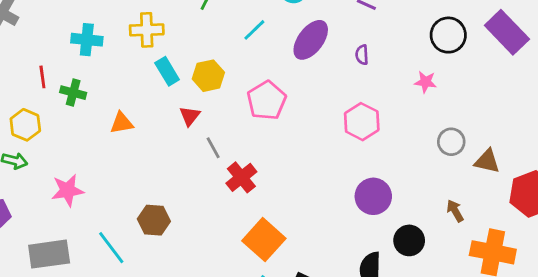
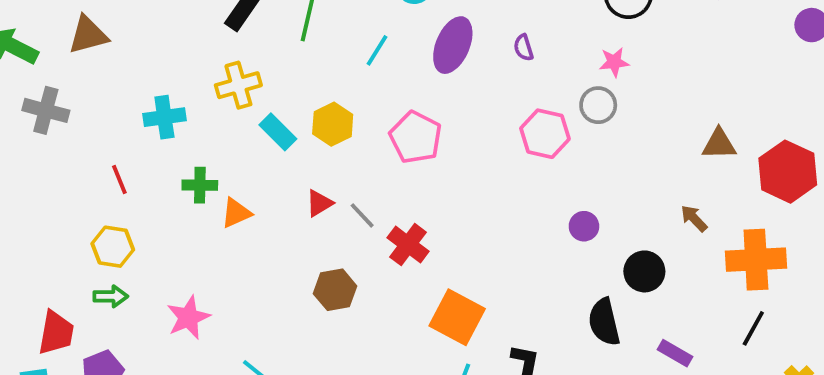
green cross: (73, 93) -> (200, 185), moved
red triangle: (190, 116) -> (319, 203), moved, turned 35
gray circle: (451, 142) -> (598, 105), moved
purple circle: (373, 196) -> (584, 226), size x0.6
brown hexagon: (154, 220) -> (335, 290), moved

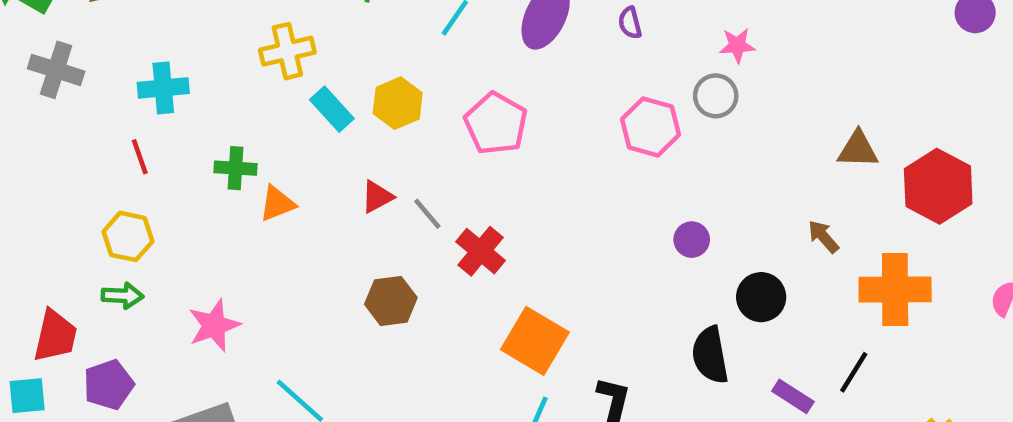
cyan cross: (164, 117) -> (163, 88), moved
black line: (753, 328) -> (854, 372), moved

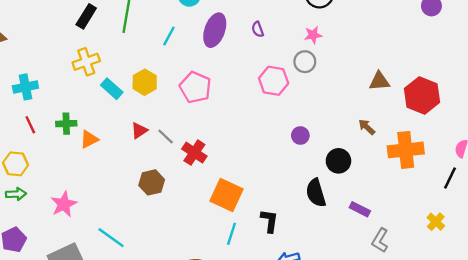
red line: (140, 157) -> (30, 125), moved
black line: (854, 372) -> (450, 178), moved

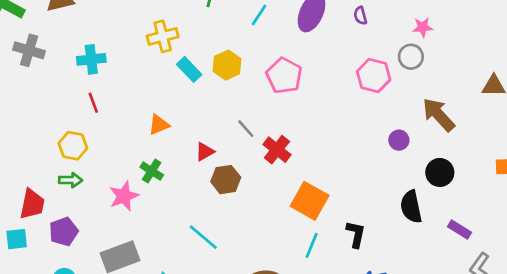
green cross: (66, 124) -> (152, 171), moved, turned 30
brown arrow: (367, 127) -> (439, 115), moved, size x1.8
red triangle: (139, 131) -> (205, 152), moved
cyan line: (111, 238) -> (203, 237), moved

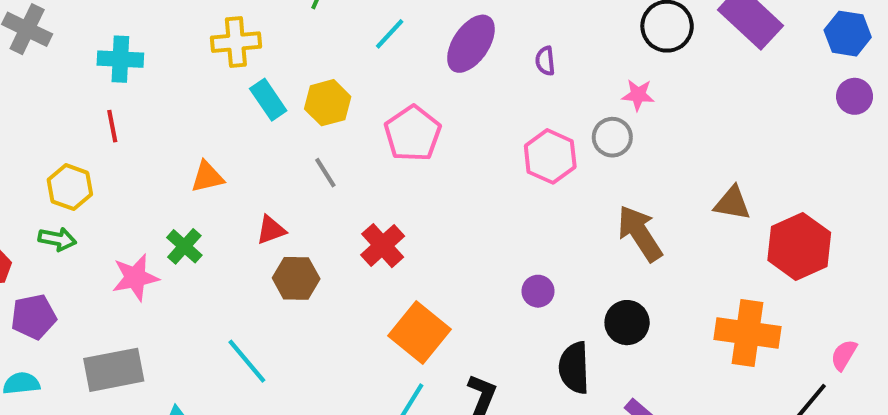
gray line: (246, 129) -> (325, 173), moved
purple circle: (399, 140) -> (538, 291), moved

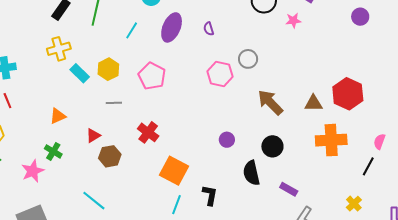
pink star: (638, 95) -> (293, 21), moved
gray line: (325, 173) -> (114, 103), turned -49
brown triangle: (732, 203) -> (313, 103), moved

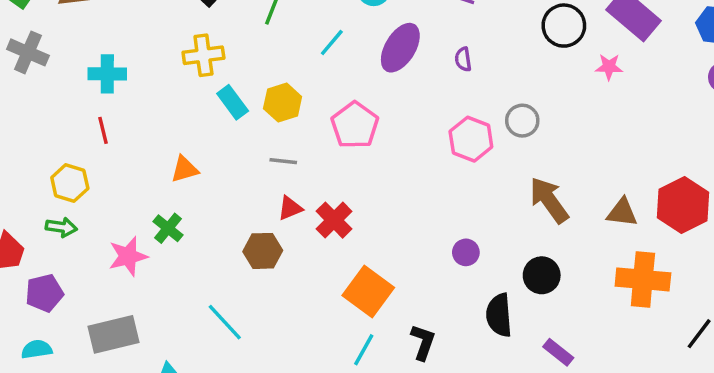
red triangle: (93, 135) -> (290, 208), moved

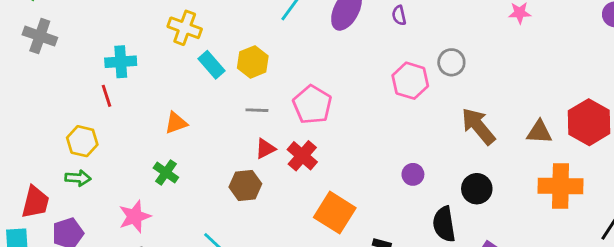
yellow cross: (203, 55) -> (185, 28), turned 32
cyan cross: (107, 74) -> (121, 62), moved
pink pentagon: (355, 125) -> (312, 105), moved
pink star: (128, 256) -> (135, 216), moved

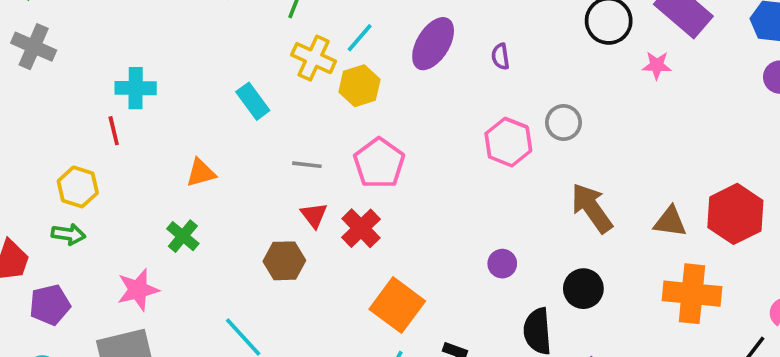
yellow cross: (185, 28) -> (314, 58), moved
yellow hexagon: (253, 62) -> (359, 86), moved
red triangle: (265, 149) -> (314, 215), turned -45

